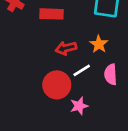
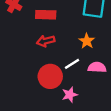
red arrow: (66, 48) -> (46, 41), moved
pink semicircle: (111, 74) -> (97, 67), turned 96

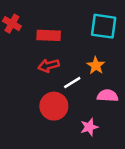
white line: (72, 64) -> (72, 83), moved
pink star: (70, 95) -> (89, 127), moved

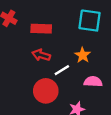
red arrow: (49, 66) -> (41, 55), turned 30

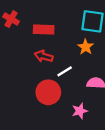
orange star: (83, 55) -> (85, 47), moved

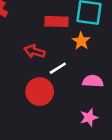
red rectangle: (44, 30) -> (57, 22), moved
pink star: (80, 111) -> (89, 117), moved

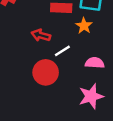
pink star: (89, 117) -> (91, 96), size x1.5

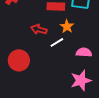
orange star: (84, 26) -> (67, 26), moved
red circle: (46, 72) -> (19, 60), moved

